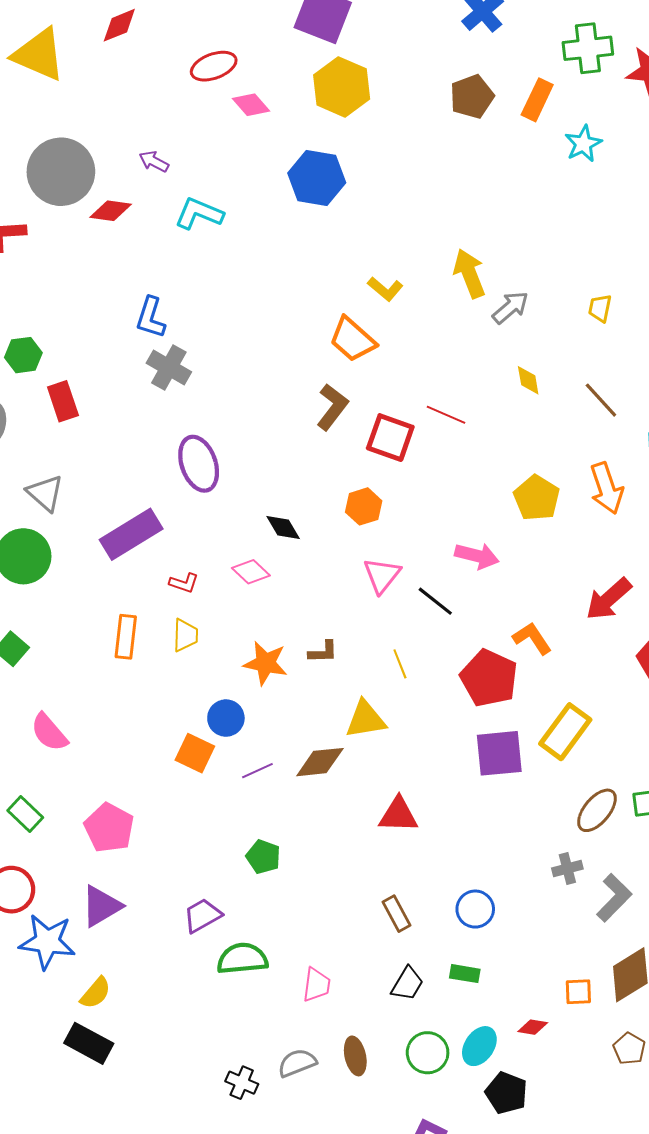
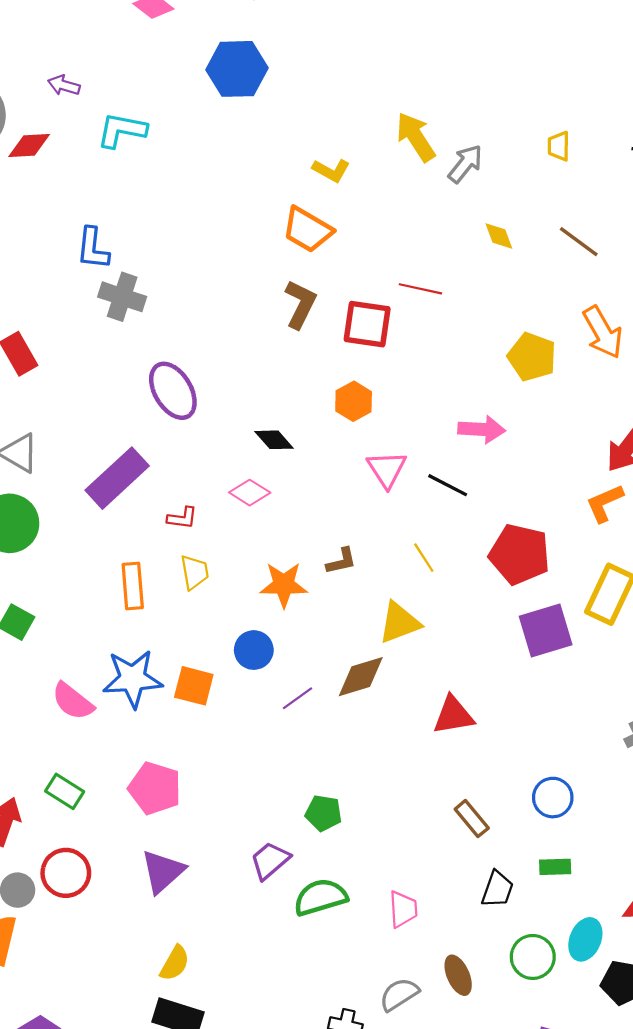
orange L-shape: (532, 638) -> (605, 503), moved, turned -69
orange square: (195, 753) -> (194, 686), moved
green pentagon: (263, 857) -> (323, 813), moved
blue star: (47, 942) -> (133, 679), moved

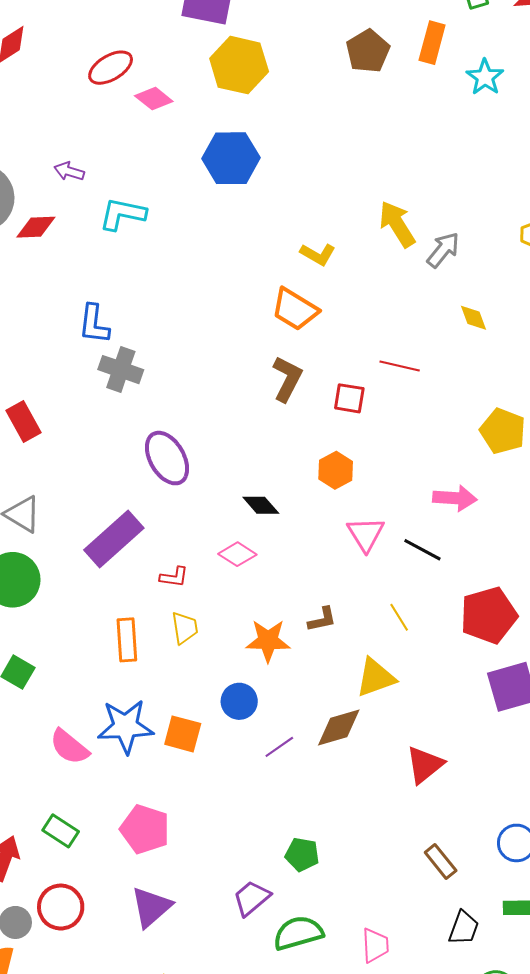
red square: (367, 324) -> (349, 398), size x0.7
red pentagon: (520, 554) -> (489, 615), turned -30
red triangle: (453, 715) -> (425, 765), turned -30

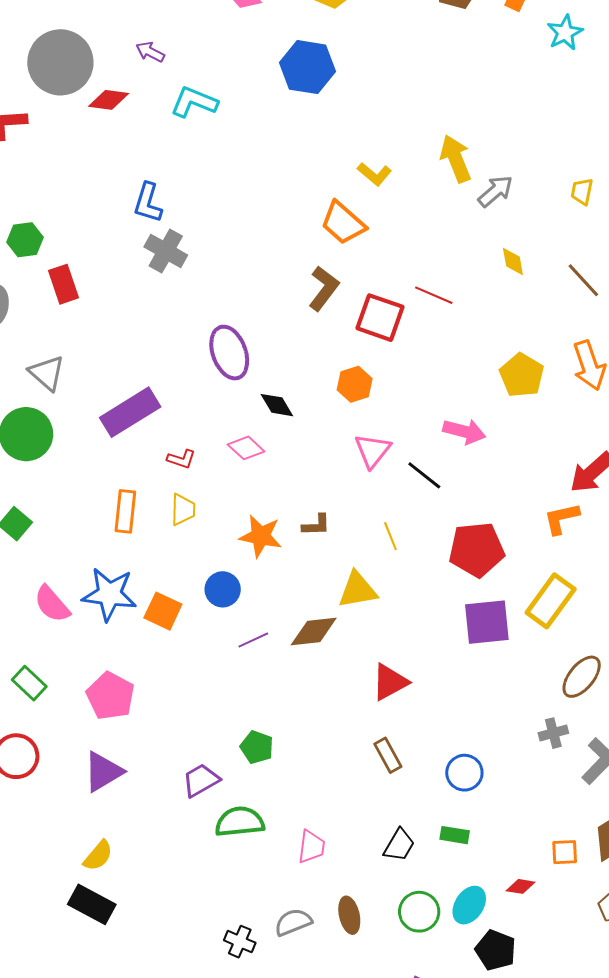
red square: (349, 398) -> (380, 318), size x1.5
purple ellipse: (167, 458) -> (229, 353), moved
brown rectangle: (441, 862) -> (388, 755), moved

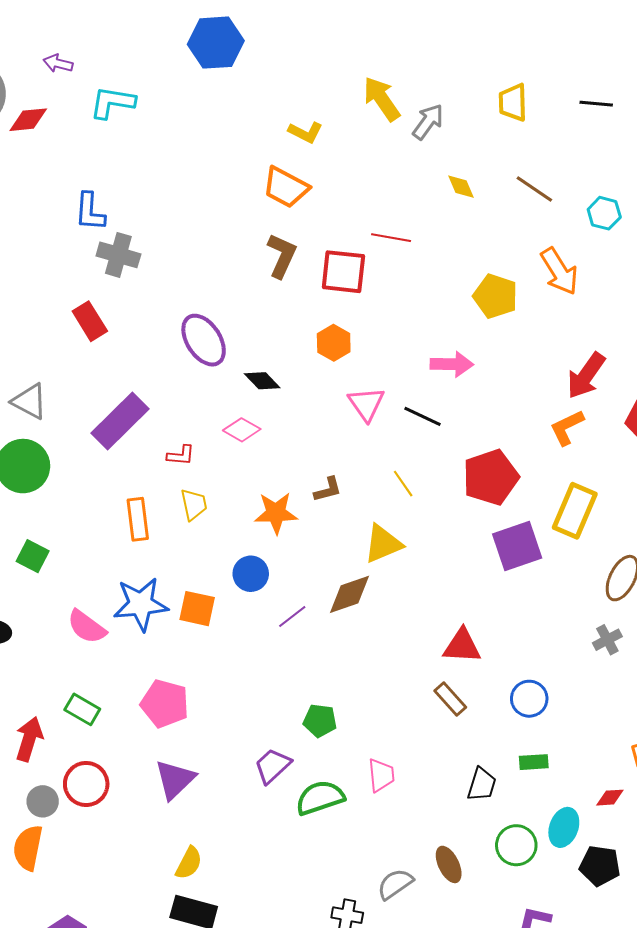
yellow trapezoid: (582, 192) -> (513, 102), size x1.4
red rectangle: (64, 284) -> (90, 321), moved
red triangle: (390, 682) -> (462, 646), moved, turned 45
pink trapezoid: (311, 847) -> (381, 775), moved

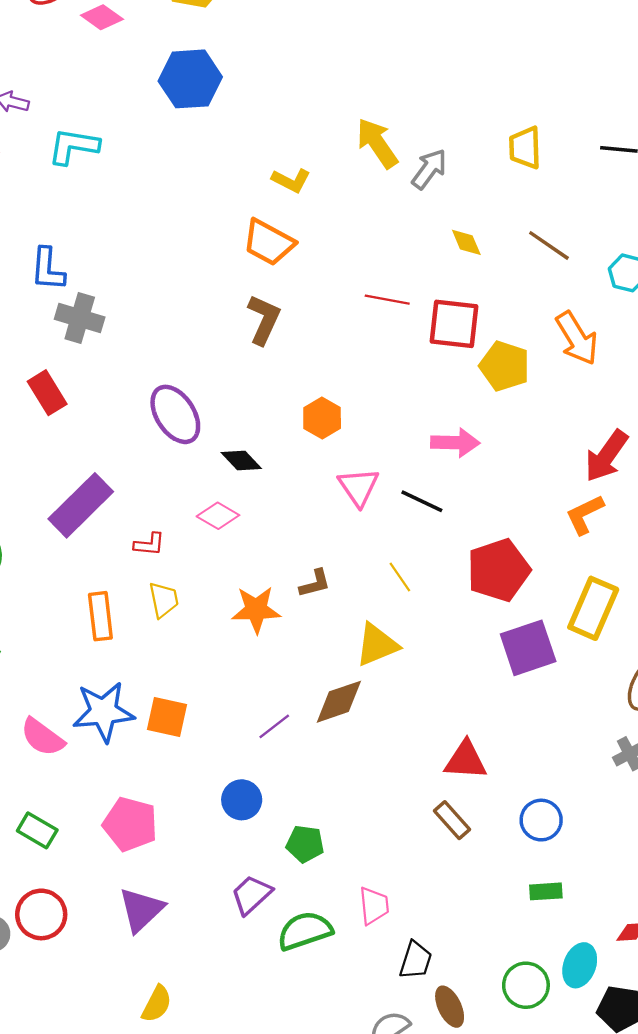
red square: (343, 272) -> (454, 324), moved
blue circle: (251, 574) -> (242, 800), moved
black trapezoid: (482, 784) -> (416, 960), moved

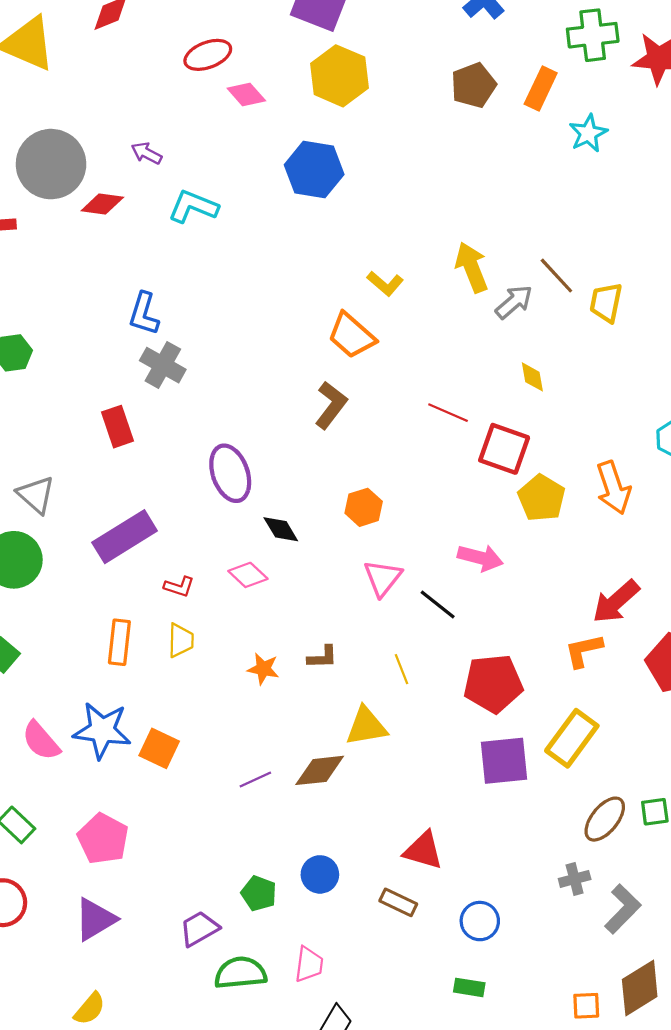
brown line: (549, 245) -> (556, 276), moved
orange star: (256, 610) -> (263, 669), size x0.7
blue circle: (242, 800) -> (320, 874), moved
brown rectangle: (452, 820) -> (398, 902), turned -36

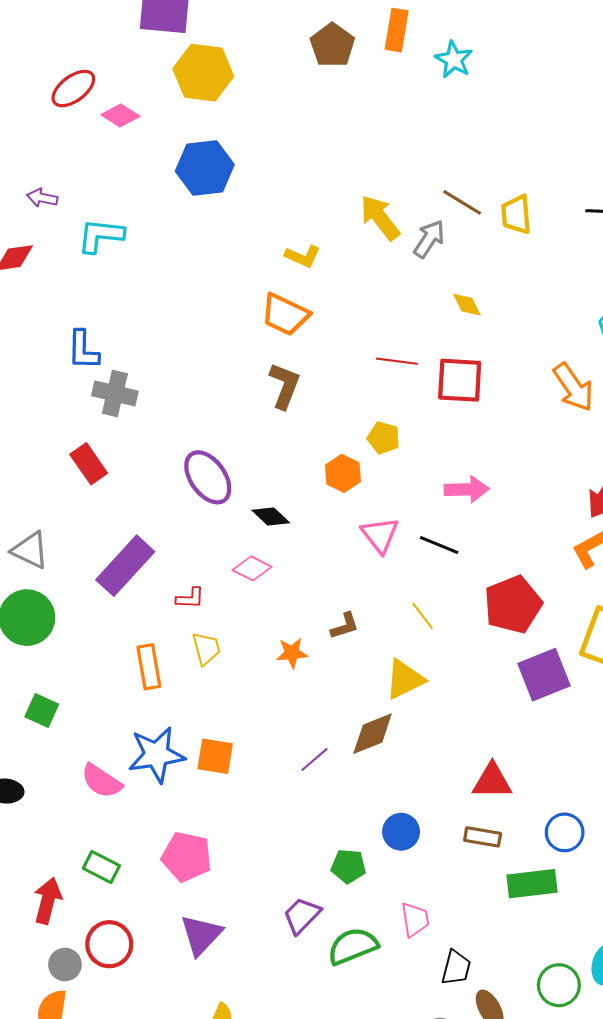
yellow pentagon: (542, 498) -> (384, 438), moved, size x0.7
green rectangle: (469, 987) -> (532, 884), moved, size x1.6

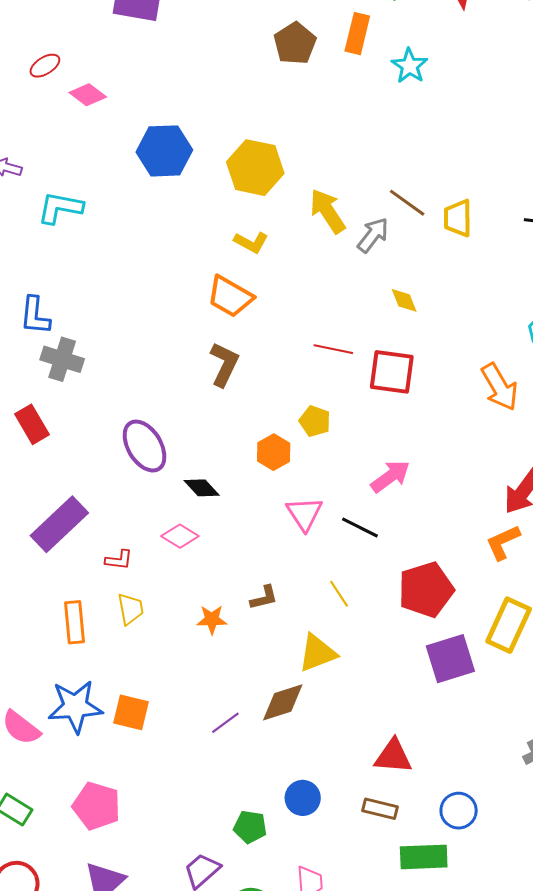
yellow hexagon: (203, 73) -> (255, 168), moved
red ellipse: (73, 89) -> (45, 66), size x0.7
pink arrow: (467, 489) -> (390, 476), turned -39

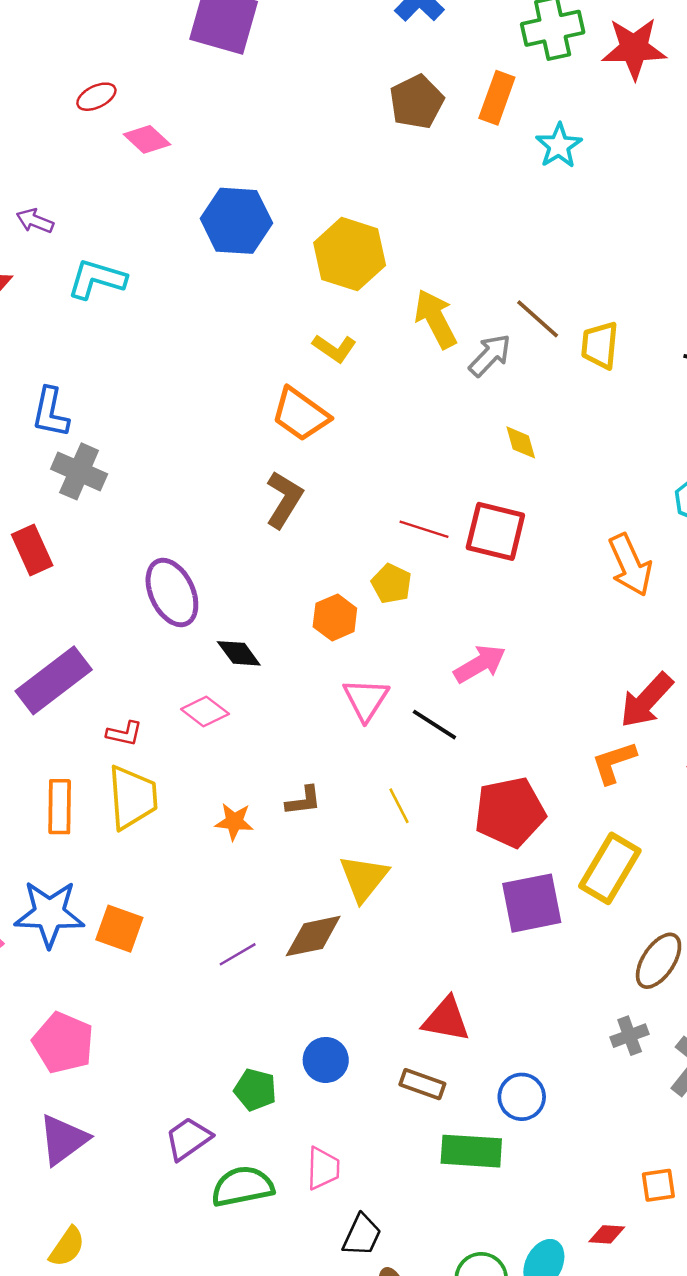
red line: (333, 349) -> (424, 529), moved
yellow trapezoid: (131, 609) -> (132, 797), size x1.6
yellow triangle: (317, 653) -> (364, 878), turned -36

